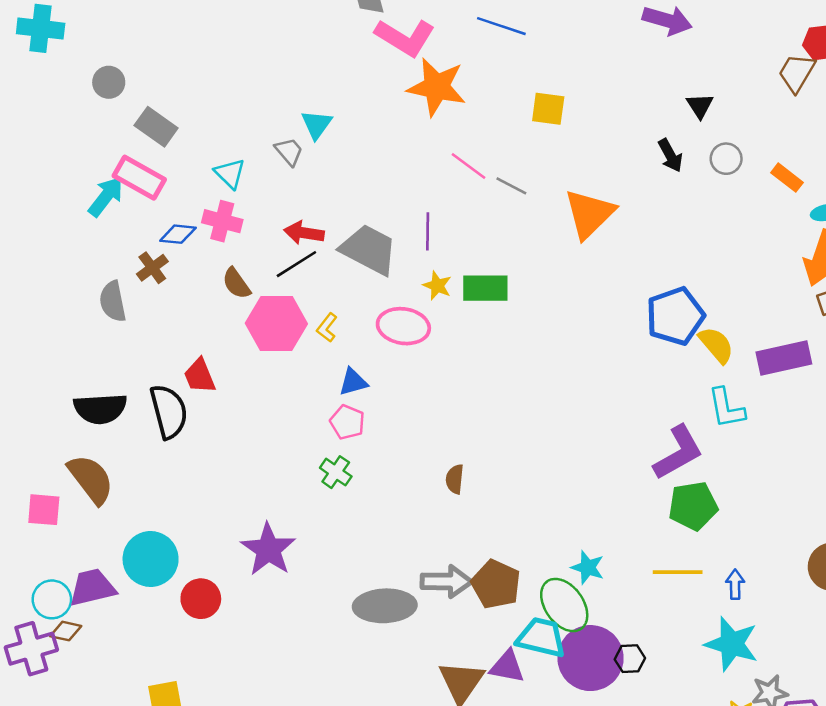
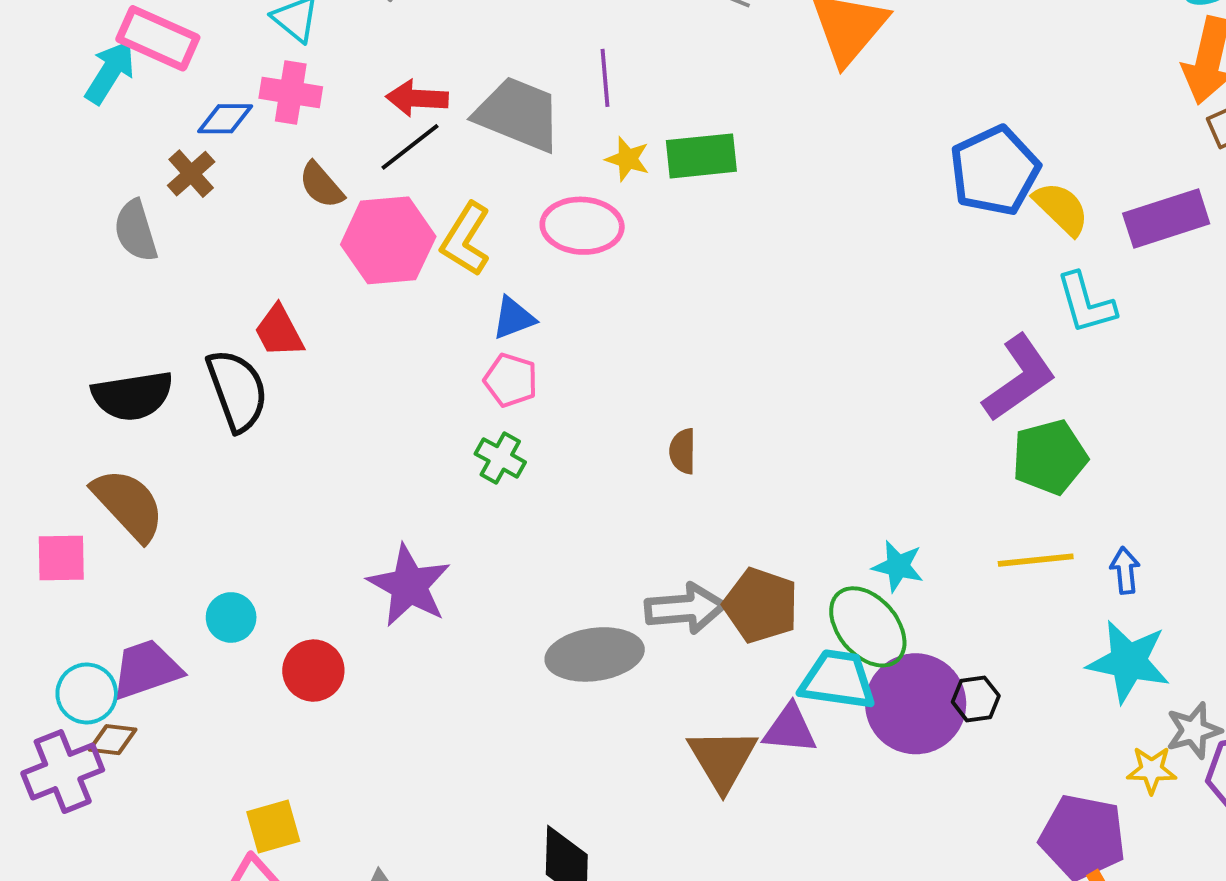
yellow L-shape: (327, 328) -> (466, 239), size x1.6
cyan circle: (151, 559) -> (231, 617), size x0.6

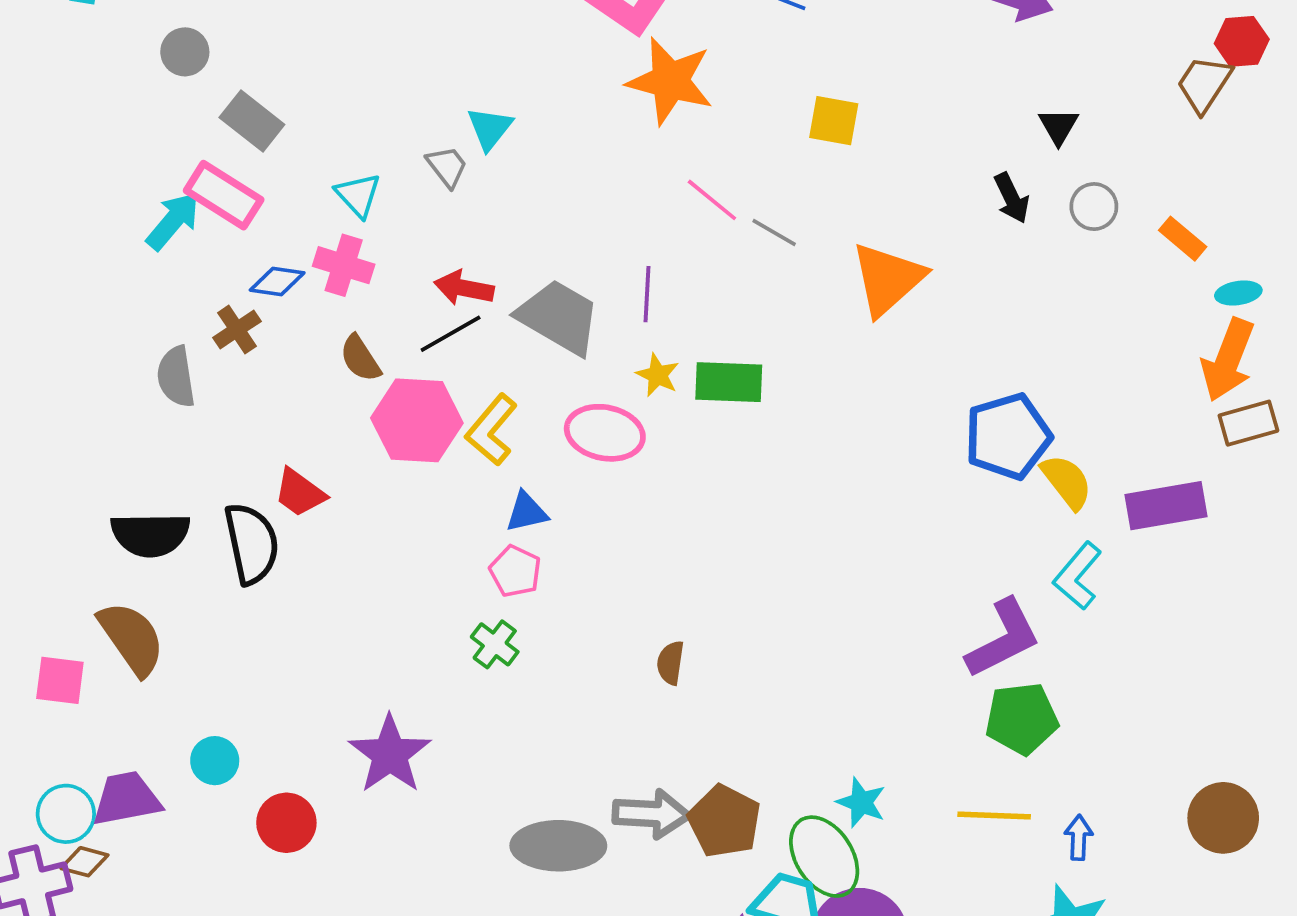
cyan L-shape: (1086, 303) -> (1078, 576), turned 48
red trapezoid: (279, 331) -> (300, 493), turned -34

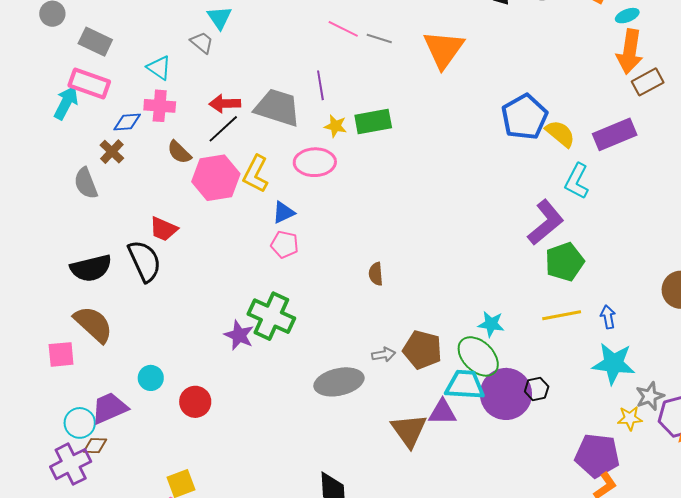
green cross: (495, 644) -> (271, 316), moved, size x1.8
purple star: (390, 754) -> (239, 335), moved, size x0.7
gray arrow: (651, 814) -> (384, 355), size x0.6

